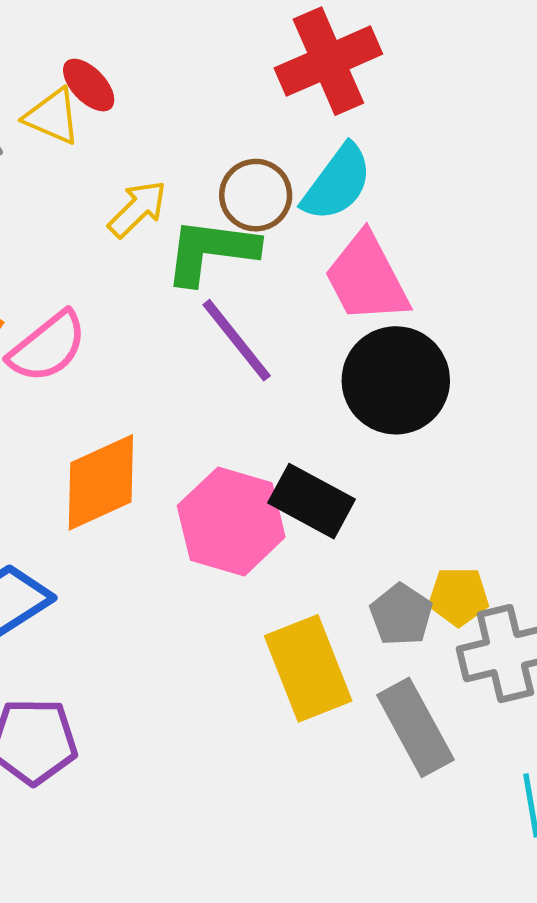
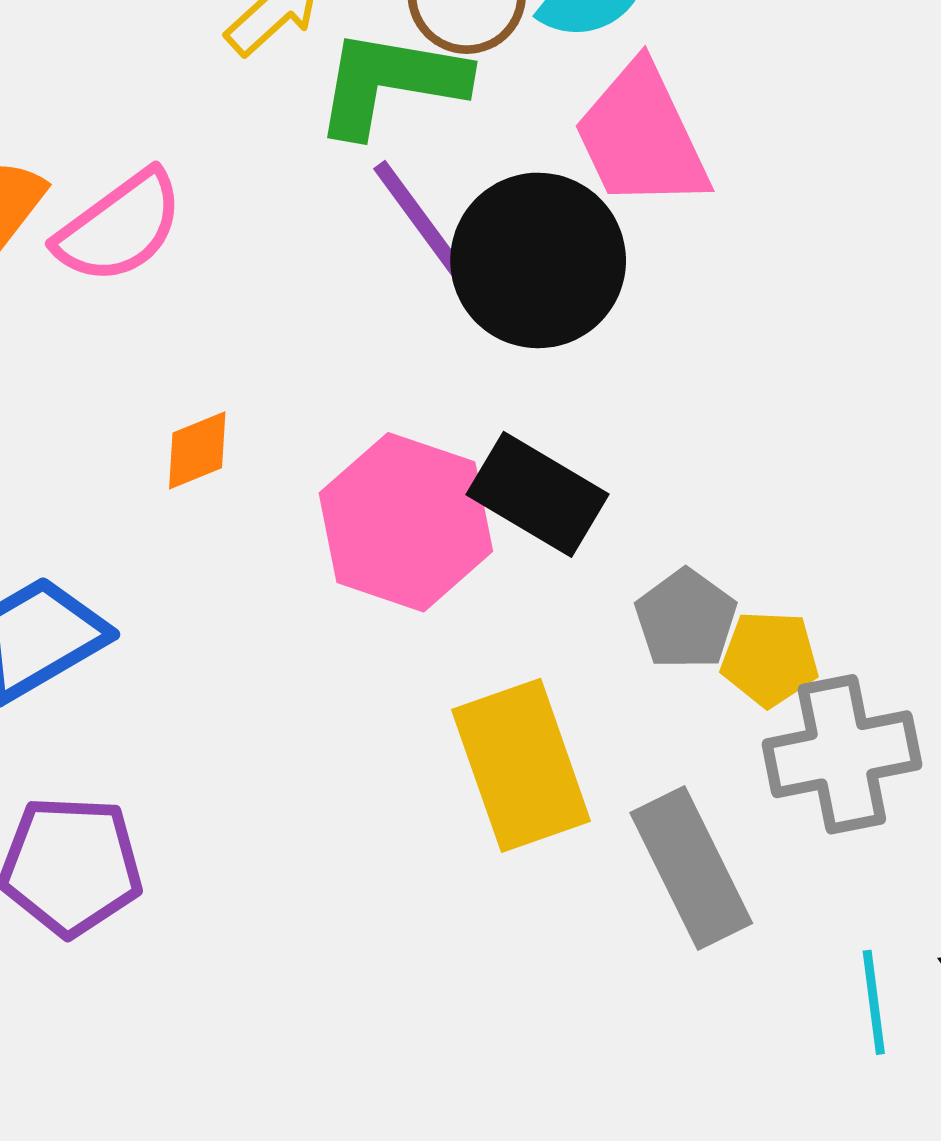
black circle: (396, 380) -> (538, 260), moved
orange diamond: (101, 482) -> (197, 450), size x0.5
gray pentagon: (401, 615) -> (686, 619), moved

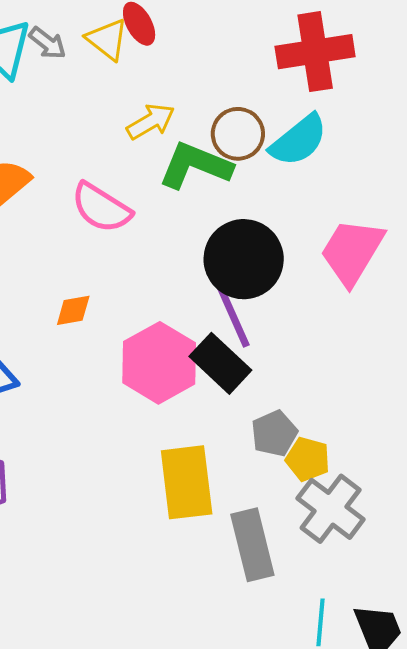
pink trapezoid: (641, 137) -> (352, 252), moved, turned 44
pink semicircle: (120, 227) -> (101, 208), moved, turned 56
purple line: (426, 229) -> (232, 313), moved
gray cross: (842, 754) -> (331, 509), turned 36

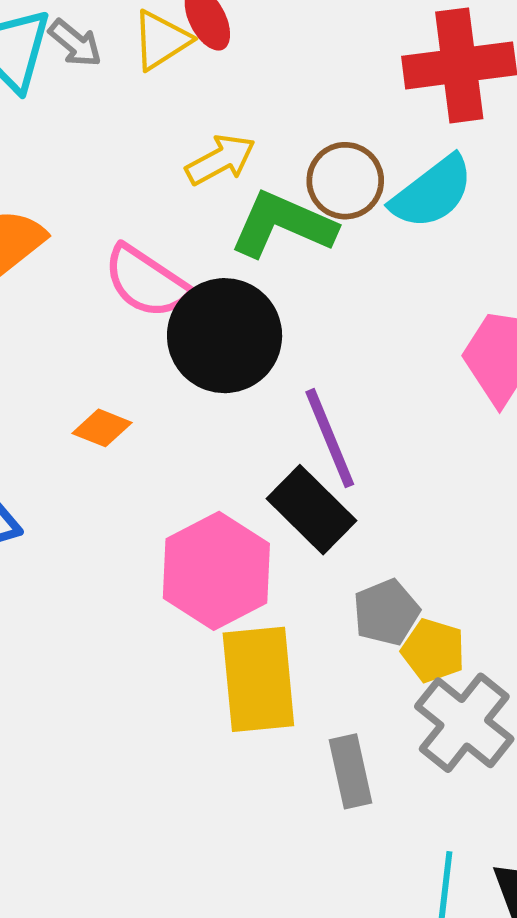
yellow triangle: (107, 39) -> (161, 40), turned 48
black circle: (244, 259) -> (225, 336), moved
orange diamond: (73, 310) -> (102, 428), turned 30
pink hexagon: (159, 363) -> (216, 571), moved
gray rectangle: (252, 545) -> (351, 771), size x0.7

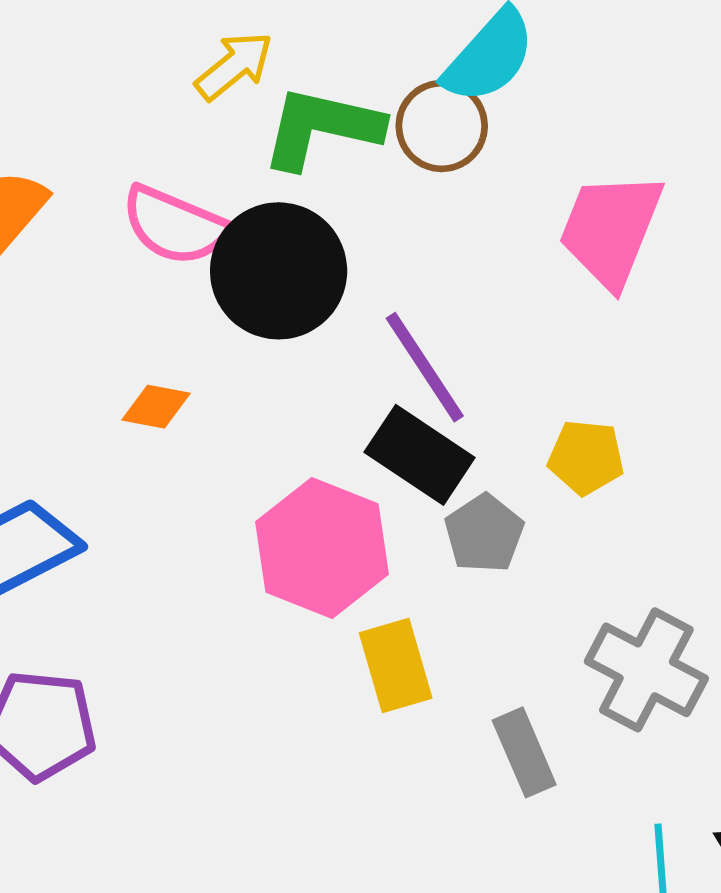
brown circle: (345, 181) -> (442, 126), moved
gray pentagon: (386, 612) -> (484, 533), moved
yellow pentagon: (433, 650) -> (586, 457), moved
yellow rectangle: (258, 679) -> (396, 665), size x0.7

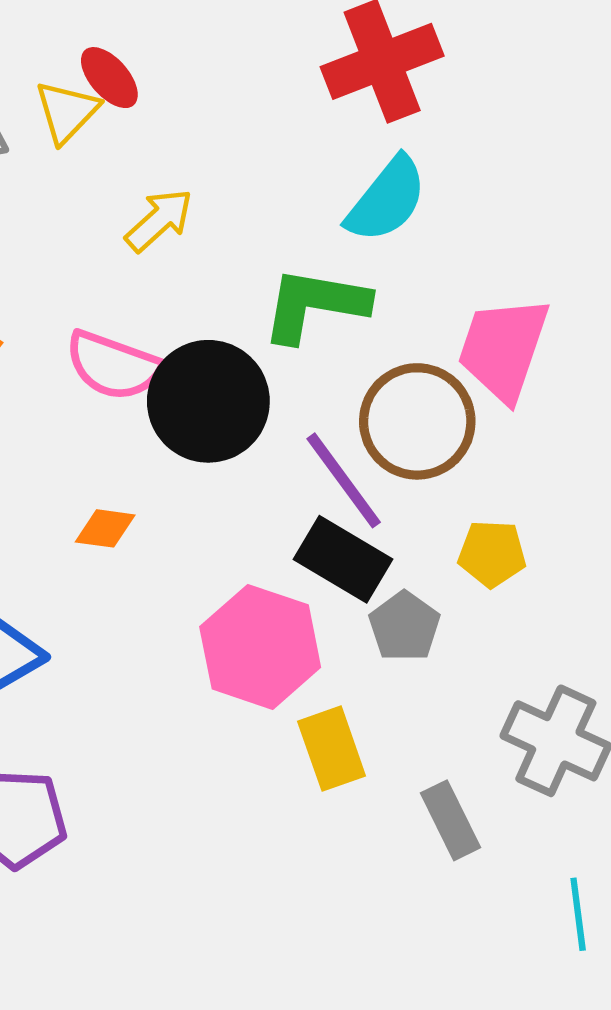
brown circle: (442, 126) -> (417, 421), moved, size x1.4
green L-shape: (322, 128) -> (315, 305), moved

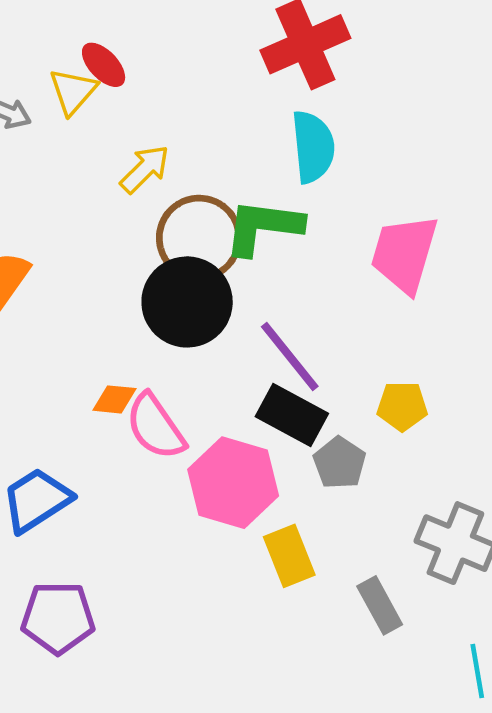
cyan semicircle: (387, 200) -> (313, 147), turned -42
pink semicircle: (113, 366) -> (155, 427), moved, turned 38
brown circle: (417, 421) -> (199, 238), moved

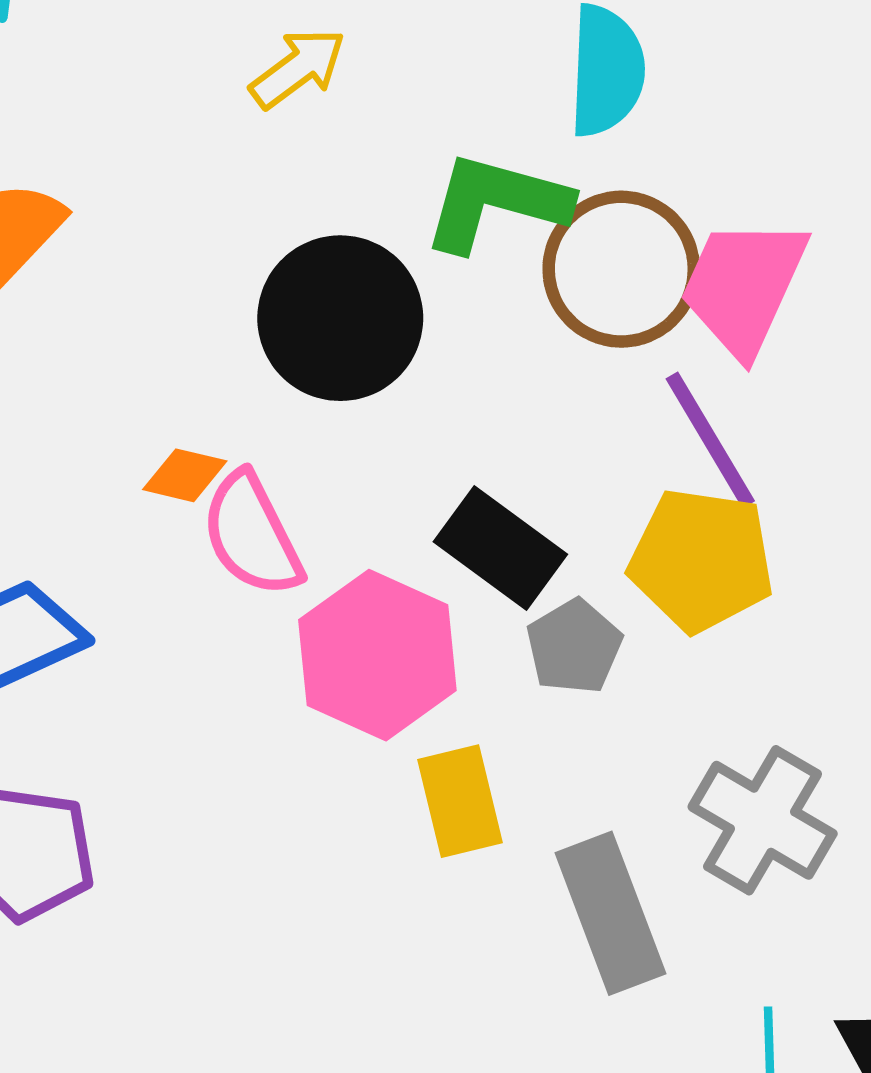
brown circle: (199, 238) -> (621, 269), moved
purple line: (290, 357) -> (710, 440), moved
yellow pentagon: (402, 406) -> (701, 560), size x1.6
gray rectangle: (380, 605) -> (610, 913), size x1.5

